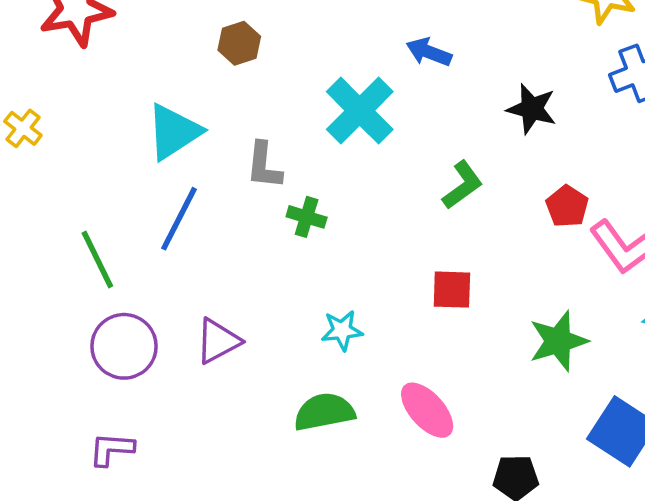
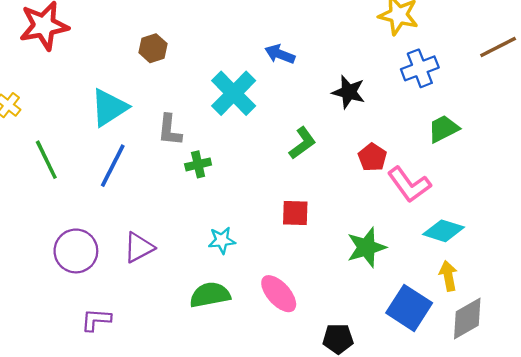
green cross: (307, 217) -> (198, 164), turned -30
green line: (97, 259) -> (46, 160), moved
purple L-shape: (112, 449) -> (96, 320), moved

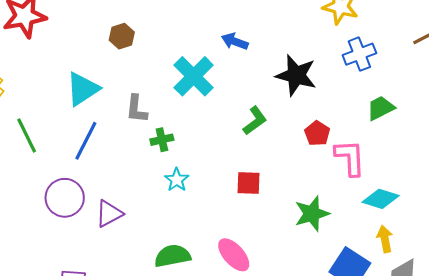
black star: (349, 92) -> (296, 75), size x1.4
pink L-shape: (409, 185) -> (350, 158), turned -147
cyan star: (222, 240) -> (177, 180), moved, turned -30
purple circle: (76, 251) -> (65, 198), moved

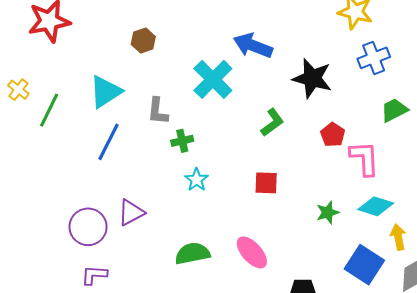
blue arrow: (235, 41) -> (253, 46), size x1.5
green line: (27, 135) -> (49, 110), moved, turned 52
purple circle: (65, 198) -> (88, 227), moved
cyan diamond: (381, 199) -> (376, 206), moved
green star: (312, 214) -> (328, 212), size x0.7

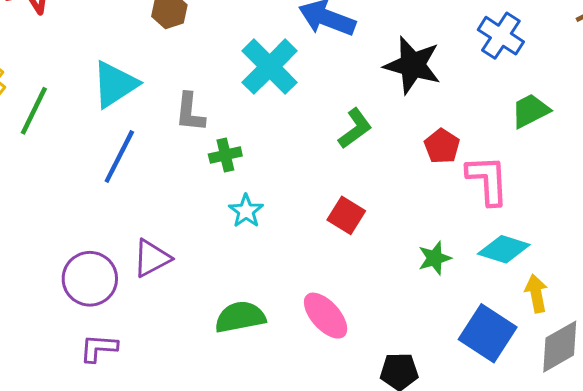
blue cross: (374, 58) -> (501, 36), turned -36
red square: (266, 183) -> (346, 215), turned 30

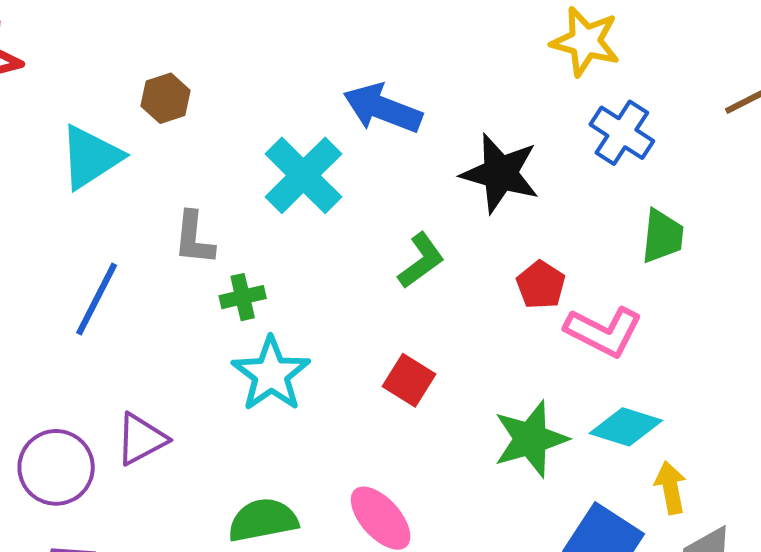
cyan triangle: (115, 84) -> (91, 157), moved
green trapezoid: (530, 111) -> (662, 236), turned 123
pink L-shape: (488, 180) -> (604, 332), turned 120
cyan star: (246, 211) -> (271, 374), size x1.6
green star: (435, 258) -> (531, 439), size x1.6

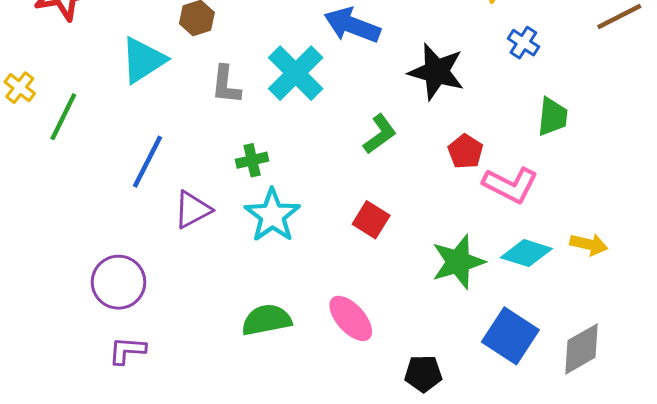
blue cross: (622, 133) -> (523, 43), size x0.7
gray L-shape: (194, 238) -> (226, 85), moved
purple triangle: (141, 439) -> (193, 210), moved
yellow arrow: (671, 488) -> (589, 244), moved, turned 114

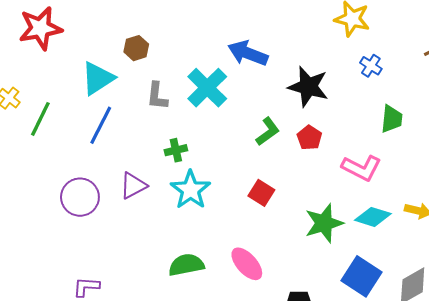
red pentagon: (465, 152) -> (309, 138), moved
blue line: (148, 162) -> (101, 125), moved
purple circle: (118, 282) -> (80, 197), moved

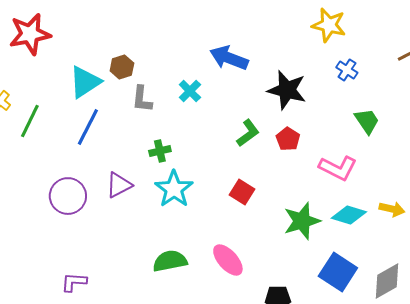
brown hexagon: (136, 48) -> (122, 67), moved
cyan cross: (207, 88) -> (190, 91), size x0.6
green trapezoid: (392, 119) -> (367, 121), turned -40

